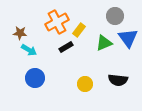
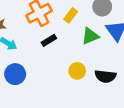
yellow rectangle: (79, 30) -> (71, 15), moved
yellow circle: (85, 84) -> (77, 71), moved

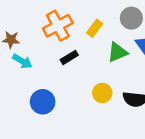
blue circle: (15, 74) -> (43, 102), moved

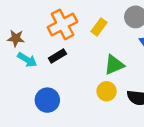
green triangle: (117, 52) -> (114, 65), moved
black rectangle: (69, 57) -> (57, 56), moved

